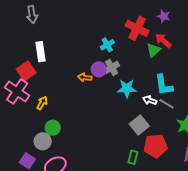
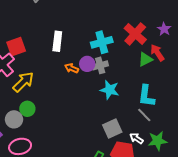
cyan cross: (107, 45) -> (102, 42), size x1.5
white rectangle: (41, 52) -> (57, 41), moved
white arrow: (150, 100) -> (136, 138), moved
yellow arrow: (42, 103) -> (23, 82), size x1.6

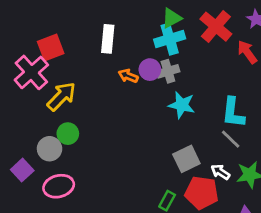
green triangle: (145, 59) -> (172, 18), moved

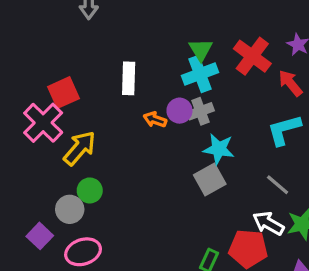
green triangle: (172, 18) -> (201, 50), turned -30
cyan L-shape: (233, 113) -> (284, 130), moved, turned 72
gray square: (186, 159) -> (210, 179), moved
white arrow: (220, 172) -> (268, 223), size x1.4

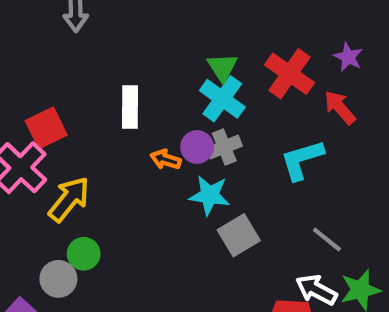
cyan cross: (200, 74) -> (222, 99), turned -32
cyan L-shape: (284, 130) -> (302, 160), moved
cyan star: (219, 149) -> (210, 195), moved

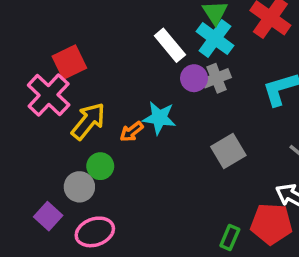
white rectangle: (130, 107) -> (170, 45), moved, turned -40
orange arrow: (166, 160) -> (132, 132), moved, turned -55
cyan star: (210, 195) -> (159, 118), moved

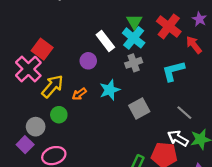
red square: (69, 62) -> (42, 49), turned -30
purple circle: (194, 78) -> (88, 61), moved
cyan star: (159, 118) -> (110, 90), moved, turned -30
gray circle: (79, 187) -> (36, 127), moved

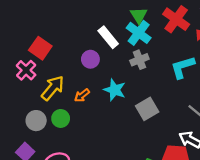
pink cross: (28, 69) -> (26, 70), size x0.7
cyan star: (110, 90) -> (115, 90), turned -30
gray circle: (36, 127) -> (36, 121), moved

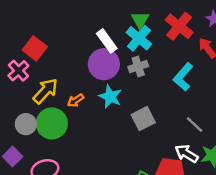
purple circle: (90, 59) -> (104, 64), moved, size x1.6
cyan L-shape: (183, 67) -> (183, 77), turned -36
green circle: (61, 118) -> (52, 123), size x1.6

